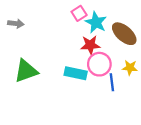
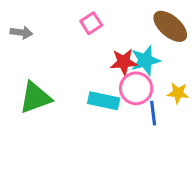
pink square: (79, 13) -> (91, 23), moved
cyan star: (96, 22) -> (145, 60), moved, turned 30
brown ellipse: (124, 34) -> (170, 26), moved

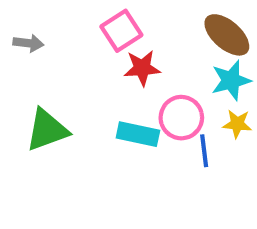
pink square: (91, 23) -> (121, 31), size x1.4
cyan star: (145, 60) -> (231, 80), moved
red star: (124, 62) -> (142, 68), moved

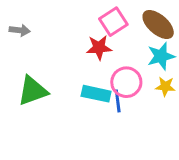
pink square: (121, 31) -> (113, 22), moved
blue line: (204, 151) -> (118, 101), moved

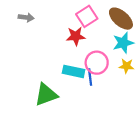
gray arrow: (20, 30) -> (26, 17), moved
green triangle: (33, 91) -> (46, 95), moved

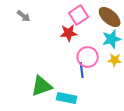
gray arrow: (26, 17) -> (24, 16), turned 32
cyan rectangle: (74, 71) -> (67, 98), moved

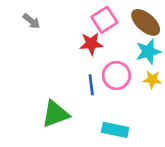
blue line: (82, 70) -> (91, 85), moved
cyan rectangle: (67, 98) -> (115, 130), moved

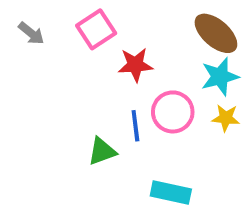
pink square: (104, 20) -> (96, 29), moved
gray arrow: (31, 21) -> (31, 33), moved
green triangle: (55, 114) -> (102, 151), moved, size x0.7

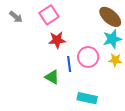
red star: (135, 65) -> (57, 40), moved
green triangle: (102, 151) -> (52, 77), turned 49

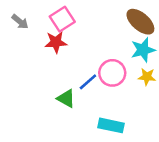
red star: (57, 40) -> (56, 42), moved
blue line: (69, 64) -> (88, 82), turned 56

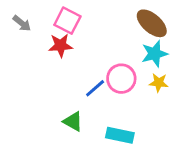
pink square: (62, 19) -> (67, 21), turned -30
green triangle: (66, 99) -> (73, 121), moved

